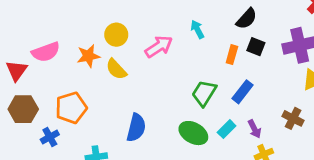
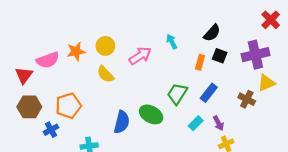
orange star: (88, 56) -> (76, 51), moved
brown cross: (293, 118) -> (247, 99), moved
green ellipse: (193, 133) -> (151, 114), moved

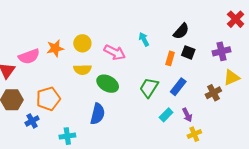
purple cross: (255, 55) -> (221, 51), size x0.7
pink arrow: (140, 56) -> (115, 52), turned 60
yellow semicircle: (105, 74) -> (82, 70), turned -48
brown cross: (247, 99) -> (213, 93), turned 35
green ellipse: (151, 114) -> (108, 84), moved

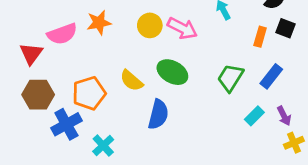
yellow circle: (82, 43) -> (150, 25), moved
yellow semicircle: (82, 70) -> (131, 81), moved, turned 42
blue cross: (32, 121) -> (66, 124), size x1.5
cyan cross: (67, 136) -> (103, 146), moved, turned -35

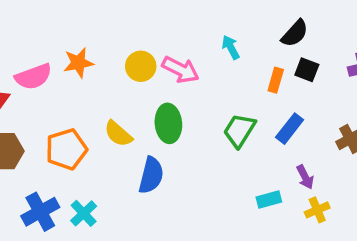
green ellipse: (172, 72) -> (168, 123), turned 56
cyan rectangle: (254, 116) -> (269, 200), moved, turned 30
blue cross: (66, 124) -> (40, 212), moved

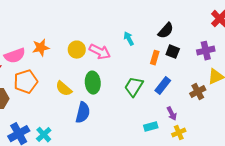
orange pentagon: (66, 149) -> (26, 82), moved

